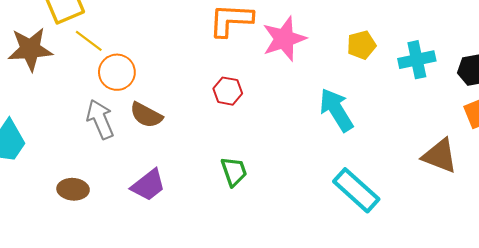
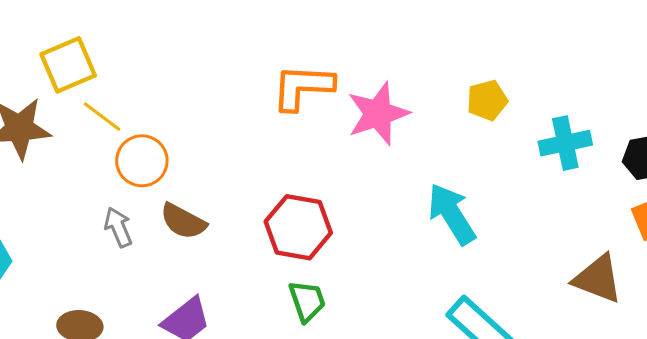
yellow pentagon: (361, 45) -> (487, 100), moved
red hexagon: (228, 91) -> (298, 227), moved, size x1.6
gray arrow: (100, 119) -> (118, 227), size x0.7

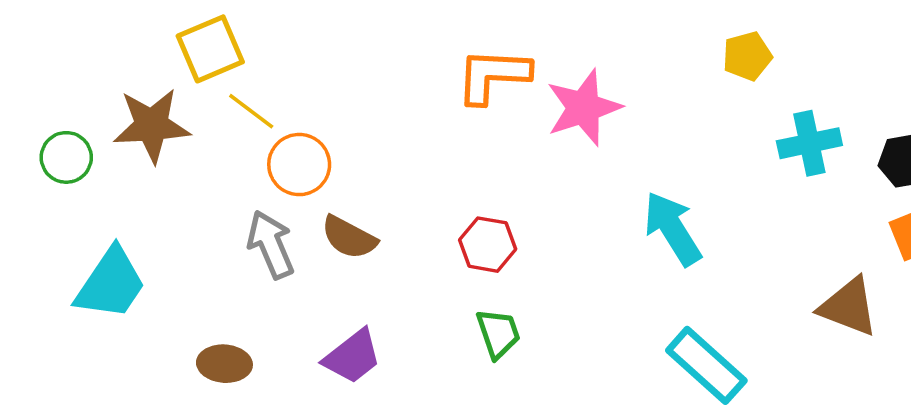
yellow pentagon: (487, 100) -> (747, 56), moved
gray arrow: (118, 227) -> (271, 245), size x1.4
red hexagon: (298, 227) -> (488, 245), size x0.7

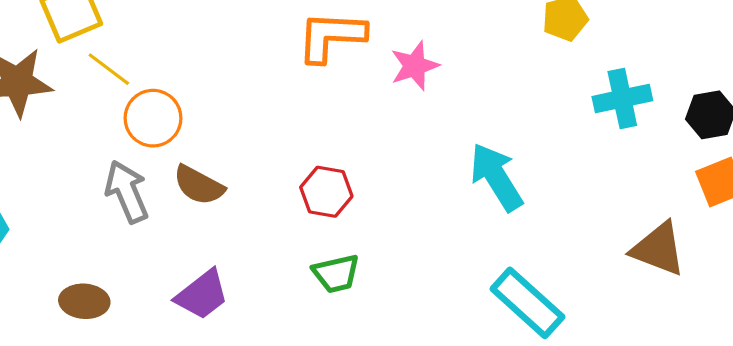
pink star: (584, 108) -> (415, 66), size x0.7
green trapezoid: (498, 333) -> (336, 273), turned 96

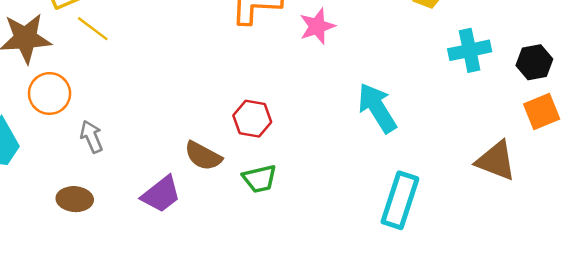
orange circle: (153, 118) -> (50, 93), moved
brown semicircle: (199, 185) -> (203, 156), moved
gray arrow: (127, 192) -> (92, 137), moved, size x0.7
cyan rectangle: (527, 303) -> (400, 200), turned 66

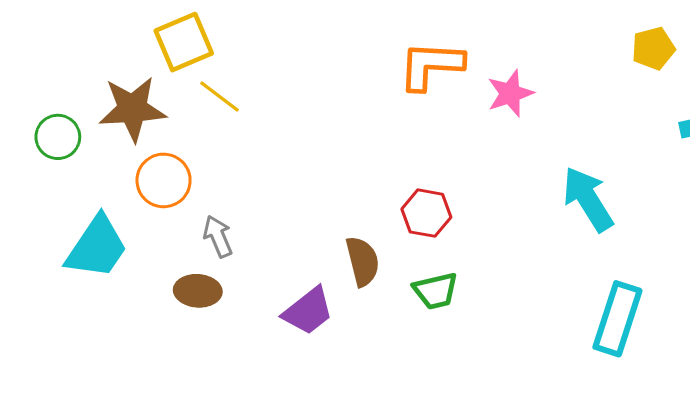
brown semicircle: (203, 156) -> (363, 261), turned -132
brown ellipse: (75, 199) -> (198, 291), moved

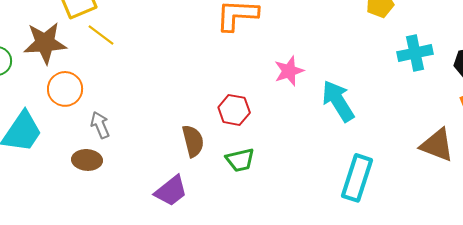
pink star: (510, 93) -> (289, 71), moved
purple trapezoid: (308, 311) -> (171, 191), moved

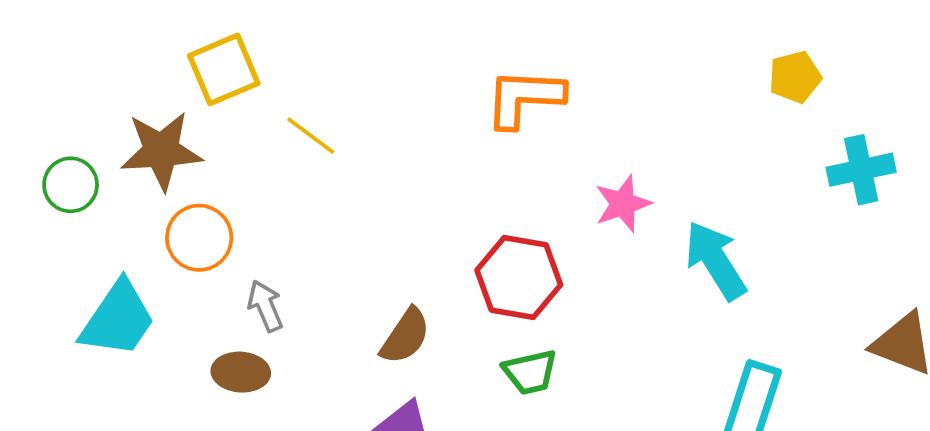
yellow line: (101, 35) -> (311, 136), moved
red hexagon: (234, 110) -> (519, 278), size x1.4
brown semicircle: (193, 141) -> (405, 336), moved, turned 48

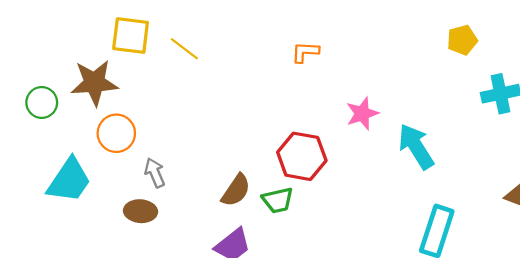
yellow square: (224, 69) -> (131, 36), turned 30
orange L-shape: (524, 98) -> (305, 52), size x0.6
yellow line: (311, 136) -> (184, 49), moved
green trapezoid: (530, 372) -> (278, 200), moved

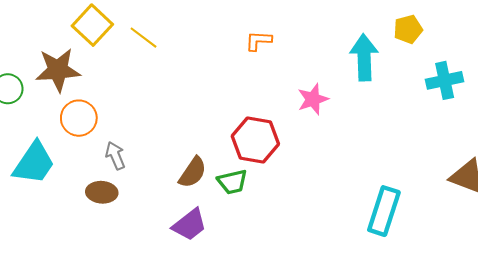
yellow square: (131, 36) -> (92, 25), turned 36
cyan arrow: (416, 146) -> (364, 57), moved, turned 30

